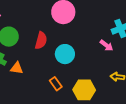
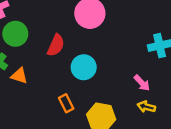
pink arrow: (106, 45) -> (142, 83), moved

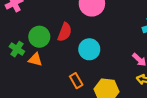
green circle: (15, 34) -> (39, 37), moved

